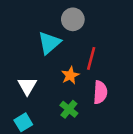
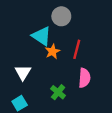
cyan triangle: (49, 43) -> (42, 36), turned -45
orange star: (70, 75) -> (53, 51), moved

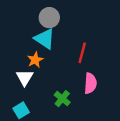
gray circle: (61, 16) -> (49, 18), moved
orange star: (53, 51) -> (35, 60), moved

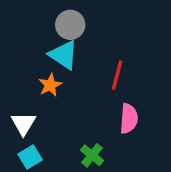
white triangle: (25, 77) -> (23, 124), moved
green cross: (62, 99) -> (92, 155), moved

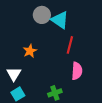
cyan triangle: (64, 55) -> (60, 20), moved
green cross: (92, 155) -> (55, 93), turned 32

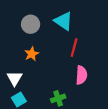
gray circle: (42, 15) -> (31, 24), moved

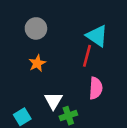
cyan triangle: (63, 21) -> (97, 36), moved
white triangle: (15, 78) -> (53, 101), moved

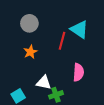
red line: (87, 56) -> (62, 41), moved
white triangle: (53, 101) -> (44, 83), turned -49

